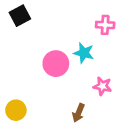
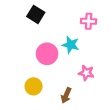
black square: (20, 16) -> (36, 14), moved, turned -30
yellow circle: (16, 110) -> (34, 86), moved

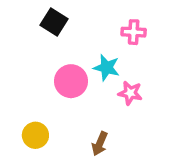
pink star: (86, 73) -> (130, 93), moved
yellow circle: (34, 86) -> (35, 135), moved

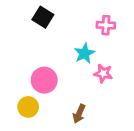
cyan star: (106, 68) -> (84, 53), turned 30
pink circle: (71, 81) -> (44, 80), moved

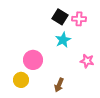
black square: (43, 17) -> (60, 17), moved
pink star: (103, 73) -> (87, 61), moved

